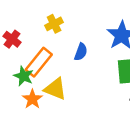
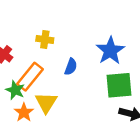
yellow cross: (54, 24) -> (45, 40), turned 35
yellow triangle: (55, 89) -> (46, 103), turned 40

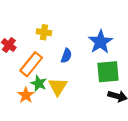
green star: (15, 90) -> (39, 83), moved
yellow triangle: (46, 103) -> (58, 87), moved

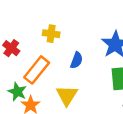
green star: (39, 83) -> (17, 92), moved

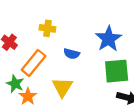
blue semicircle: (77, 60) -> (72, 54), turned 84

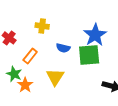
orange rectangle: (34, 63) -> (30, 56), size x0.7
green square: (117, 71) -> (89, 55), moved

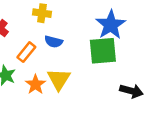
blue semicircle: (63, 48) -> (54, 42), moved
orange star: (25, 85) -> (35, 84), moved

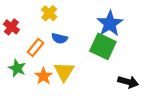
yellow cross: (42, 13) -> (49, 13), turned 35
green square: (103, 51) -> (103, 46), turned 30

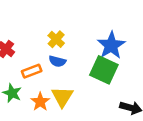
yellow cross: (49, 13) -> (56, 39), moved
orange rectangle: (35, 48) -> (32, 71), turned 30

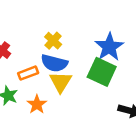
blue semicircle: (57, 61) -> (54, 63), size x1.5
yellow triangle: (62, 97) -> (61, 82), moved

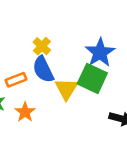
blue semicircle: (54, 63) -> (43, 69), turned 50
yellow triangle: (61, 82) -> (66, 89), moved

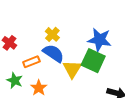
blue star: (100, 53) -> (99, 40), turned -30
blue semicircle: (43, 69) -> (53, 53), turned 150

